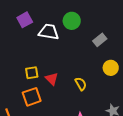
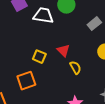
yellow square: (32, 73) -> (39, 57), moved, turned 32
red triangle: (52, 79) -> (63, 51), moved

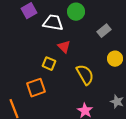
red triangle: (63, 51) -> (64, 47), moved
yellow semicircle: (75, 68) -> (85, 75), size x1.5

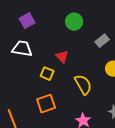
white trapezoid: (53, 23) -> (22, 49), moved
orange square: (36, 88) -> (46, 104), moved

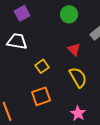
red triangle: (62, 57) -> (74, 49), moved
yellow square: (47, 74) -> (42, 66), turned 32

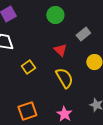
orange square: (41, 96) -> (27, 111), moved

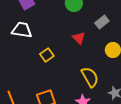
yellow semicircle: (64, 78) -> (90, 77), moved

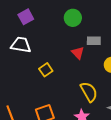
gray rectangle: (102, 22) -> (94, 41), moved, turned 40

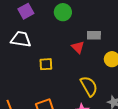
green circle: (73, 18) -> (63, 12), moved
yellow square: (46, 70) -> (46, 64), turned 32

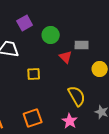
purple square: (26, 11) -> (25, 23), moved
green circle: (63, 12) -> (51, 35), moved

